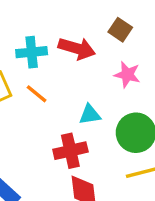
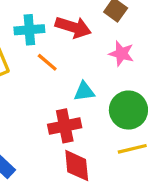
orange line: (37, 94) -> (47, 62), moved

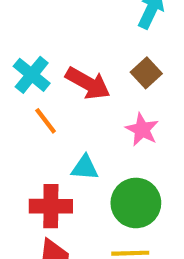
cyan cross: (29, 30) -> (32, 75), turned 32

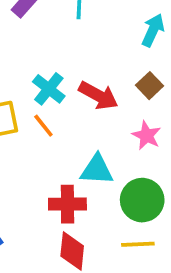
orange line: (46, 121) -> (43, 126), moved
cyan triangle: (85, 168) -> (97, 170), size x1.4

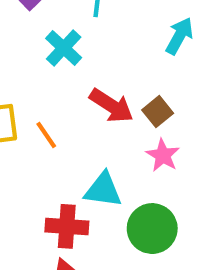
brown square: (149, 86) -> (158, 112), moved
cyan cross: (49, 89) -> (64, 48), moved

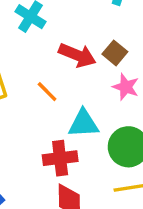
orange line: (46, 135) -> (47, 92), moved

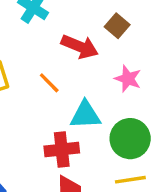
brown square: (115, 53) -> (117, 26), moved

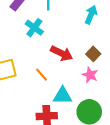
brown square: (117, 26) -> (93, 54), moved

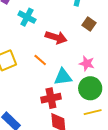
brown square: (93, 54) -> (89, 24), moved
pink star: (90, 75) -> (87, 63), moved

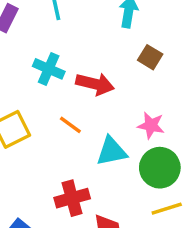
cyan cross: (27, 17) -> (49, 69), moved
red cross: (51, 98) -> (72, 198), moved

